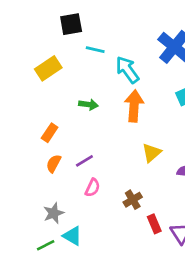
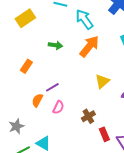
orange arrow: (134, 106) -> (89, 46), turned 35
orange semicircle: (54, 164) -> (37, 100), moved
gray star: (54, 213) -> (16, 126), moved

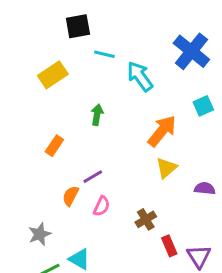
green arrow: (55, 45) -> (97, 115), turned -88
orange arrow: (89, 46) -> (162, 131), moved

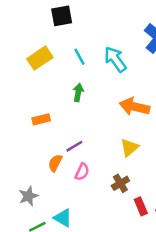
cyan line: (104, 54) -> (79, 57), moved, turned 48
orange arrow: (162, 131) -> (134, 107), turned -116
orange rectangle: (54, 146) -> (41, 119), turned 42
yellow triangle: (166, 168) -> (129, 148), moved

